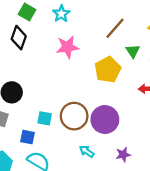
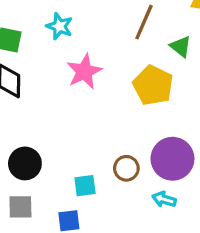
brown circle: (74, 116) -> (126, 168), size x0.6
cyan arrow: (87, 151) -> (164, 199), moved

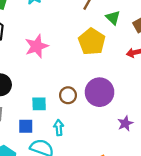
pink star: (84, 72) -> (37, 46), moved
cyan arrow: (164, 199) -> (59, 128), moved, turned 63

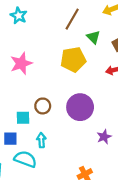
yellow pentagon: (92, 42) -> (73, 60), turned 30
brown circle: (68, 95) -> (43, 106), moved

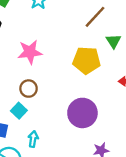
brown circle: (43, 106) -> (29, 89), moved
cyan square: (23, 118) -> (19, 111), turned 32

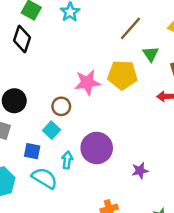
pink star: (30, 52) -> (87, 82), moved
purple circle: (82, 113) -> (97, 148), moved

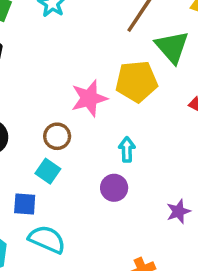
green triangle: (151, 54) -> (172, 47), size x1.5
purple circle: (97, 148) -> (114, 188), size x0.6
cyan arrow: (67, 160) -> (127, 149), moved

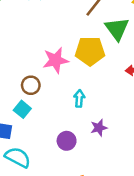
purple circle: (114, 188) -> (67, 141), moved
purple star: (178, 211) -> (99, 128), moved

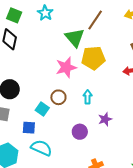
green triangle: (117, 29) -> (75, 38), moved
brown circle: (31, 85) -> (58, 97), moved

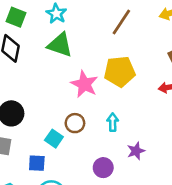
green triangle: (75, 38) -> (60, 45), moved, turned -30
pink star: (66, 67) -> (84, 84), turned -30

